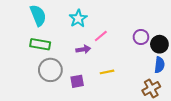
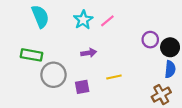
pink line: (101, 36) -> (107, 21), moved
green rectangle: (40, 44) -> (31, 55), moved

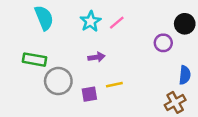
black circle: (170, 47) -> (185, 24), moved
yellow line: (114, 77) -> (114, 85), moved

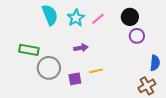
cyan semicircle: (44, 18) -> (50, 15), moved
black circle: (185, 24) -> (130, 17), moved

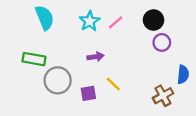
cyan semicircle: (50, 15) -> (45, 18), moved
yellow line: (96, 71) -> (113, 84), turned 56
brown cross: (147, 86) -> (163, 96), moved

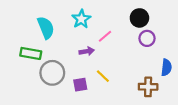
cyan semicircle: (45, 18) -> (46, 28), moved
pink line: (116, 22) -> (105, 36), moved
brown cross: (163, 96) -> (148, 87), turned 30

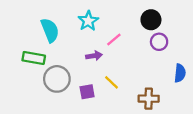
brown cross: (148, 87) -> (149, 99), moved

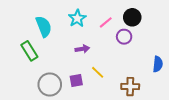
pink line: (114, 39) -> (106, 22), moved
purple circle: (159, 42) -> (124, 37), moved
green rectangle: (34, 58) -> (29, 51), turned 48
gray circle: (57, 79) -> (50, 85), moved

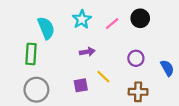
purple circle: (124, 37) -> (136, 58), moved
green rectangle: (29, 51) -> (31, 54), turned 36
blue semicircle: (158, 64) -> (167, 68), turned -35
gray circle: (50, 85) -> (36, 90), moved

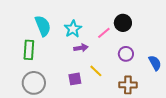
black circle: (140, 18) -> (123, 23), moved
cyan star: (82, 19) -> (73, 29), moved
pink line: (112, 24) -> (104, 33), moved

